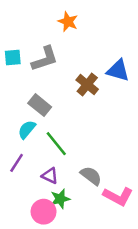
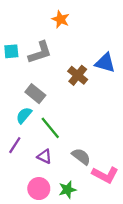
green star: (60, 199) -> (67, 190), moved

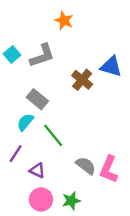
cyan square: (11, 51) -> (12, 54), turned -35
purple triangle: (45, 157) -> (37, 170), moved
pink L-shape: (105, 175) -> (109, 169), moved, turned 85

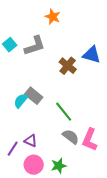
gray rectangle: (37, 99) -> (34, 96), moved
green line: (53, 135) -> (64, 112), moved
purple line: (16, 154) -> (13, 149), moved

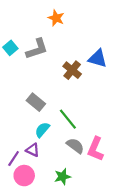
cyan semicircle: (21, 101) -> (42, 130), moved
pink circle: (34, 165) -> (24, 176), moved

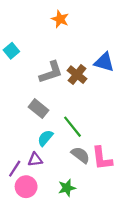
gray L-shape: (37, 49) -> (51, 72), moved
pink L-shape: (95, 149) -> (102, 158), turned -30
purple triangle: (33, 150) -> (35, 160), turned -32

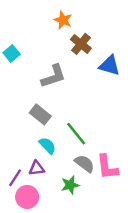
brown cross: (77, 75) -> (81, 44), moved
cyan semicircle: (45, 138) -> (47, 146), turned 96
green star: (67, 188) -> (70, 185), moved

